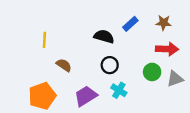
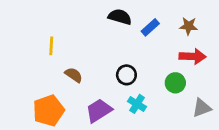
black semicircle: (104, 36) -> (120, 17), moved
gray triangle: (175, 79) -> (202, 108), moved

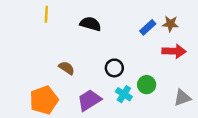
black semicircle: (120, 17) -> (90, 24), moved
blue rectangle: (150, 27) -> (148, 27), moved
yellow line: (51, 46) -> (46, 14), moved
green circle: (175, 83) -> (147, 85), moved

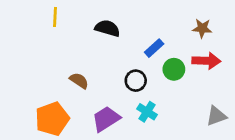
blue rectangle: (148, 27) -> (154, 48), moved
green circle: (147, 85) -> (174, 69), moved

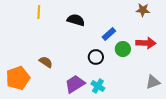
brown star: (202, 28) -> (143, 10), moved
brown semicircle: (79, 81) -> (46, 62), moved
cyan cross: (147, 112) -> (98, 86), moved
orange pentagon: (52, 119) -> (18, 78), moved

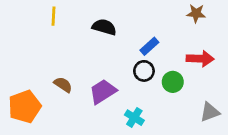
green circle: (123, 49) -> (173, 82), moved
black circle: (96, 57) -> (144, 71), moved
purple trapezoid: (75, 84) -> (103, 91), moved

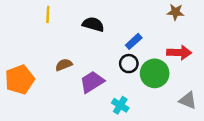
green circle: (173, 82) -> (155, 73), size x1.5
brown semicircle: (63, 85) -> (64, 65), moved, turned -56
orange pentagon: (25, 107) -> (20, 80), moved
gray triangle: (210, 112) -> (188, 100), turned 42

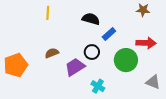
yellow line: (48, 14) -> (48, 13), moved
black semicircle: (93, 24) -> (91, 19), moved
black circle: (129, 64) -> (92, 52), moved

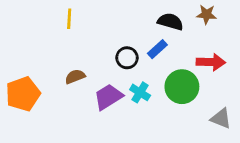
black semicircle: (91, 19) -> (170, 22), moved
black circle: (92, 52) -> (127, 58), moved
cyan cross: (98, 86) -> (140, 92), moved

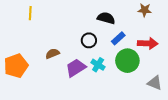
yellow line: (69, 19) -> (30, 13), moved
black semicircle: (170, 22) -> (106, 18), moved
blue rectangle: (157, 49) -> (118, 38), moved

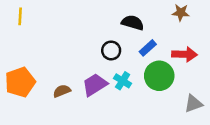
yellow line: (30, 13) -> (20, 16), moved
brown semicircle: (52, 54) -> (62, 91), moved
gray triangle: (155, 83) -> (193, 104), turned -42

